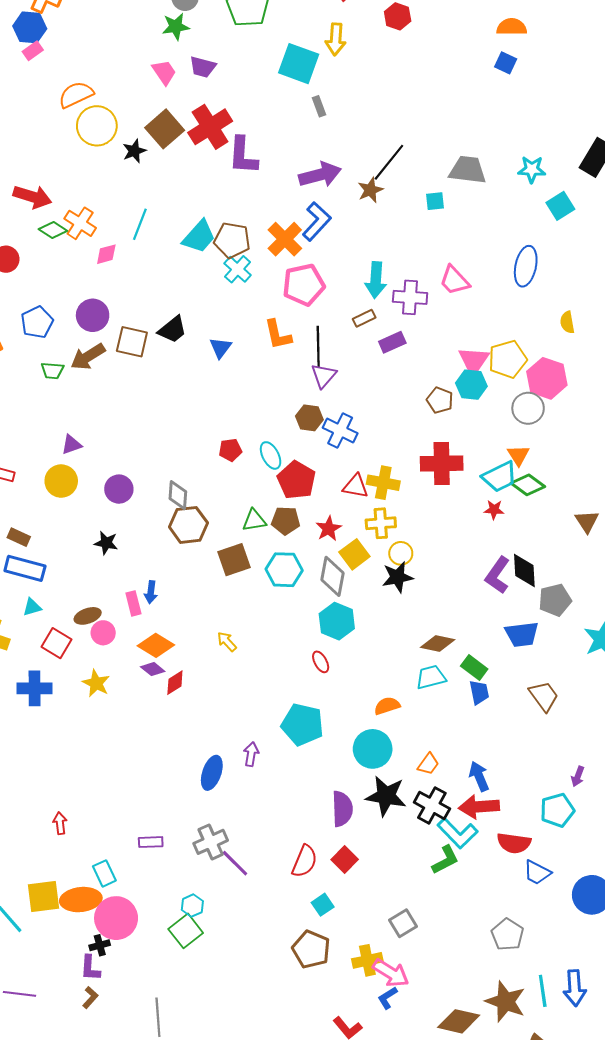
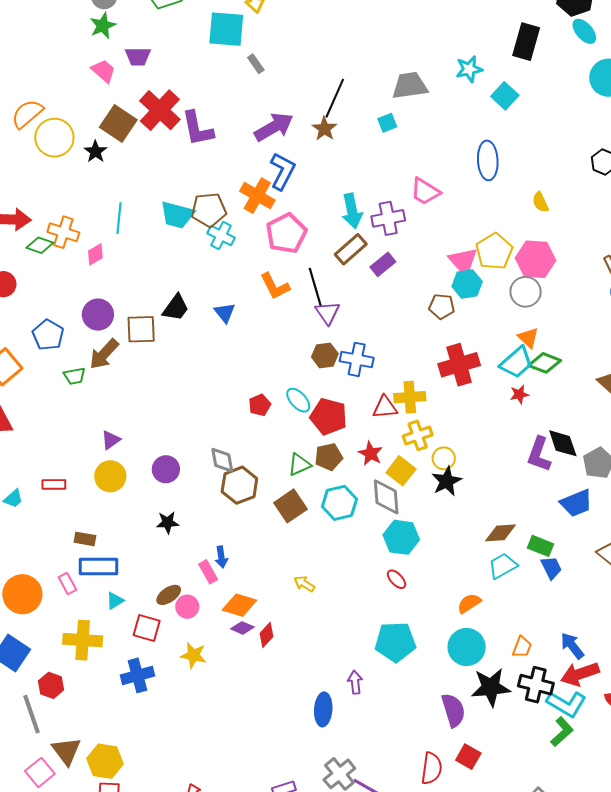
cyan trapezoid: (199, 237) -> (177, 215), turned 78
brown rectangle: (364, 318) -> (351, 249), size x1.5

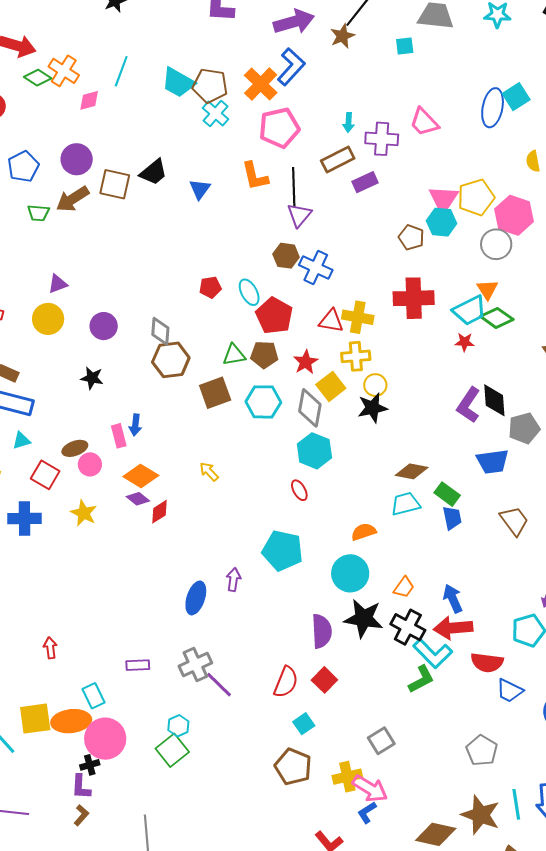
cyan square: (505, 96) -> (516, 97), moved
cyan arrow: (352, 211) -> (348, 123), size x0.6

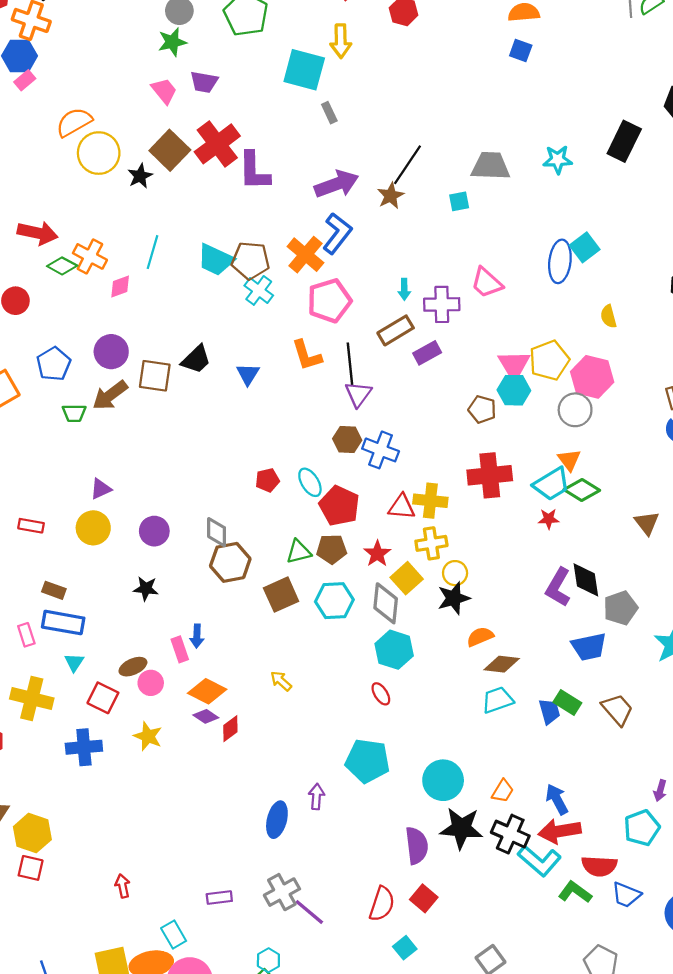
cyan triangle: (21, 441) -> (74, 662), turned -36
green rectangle: (447, 494) -> (567, 703), moved
orange semicircle: (364, 532) -> (480, 637), moved
green L-shape: (421, 679) -> (575, 892), moved, turned -112

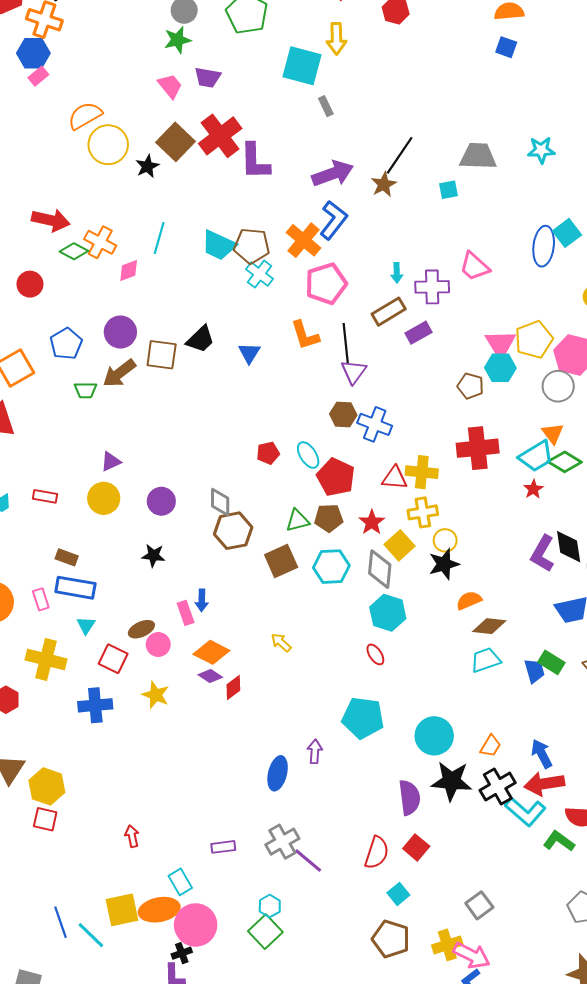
red star: (549, 519) -> (533, 489), turned -30
black cross: (510, 834) -> (498, 787), turned 36

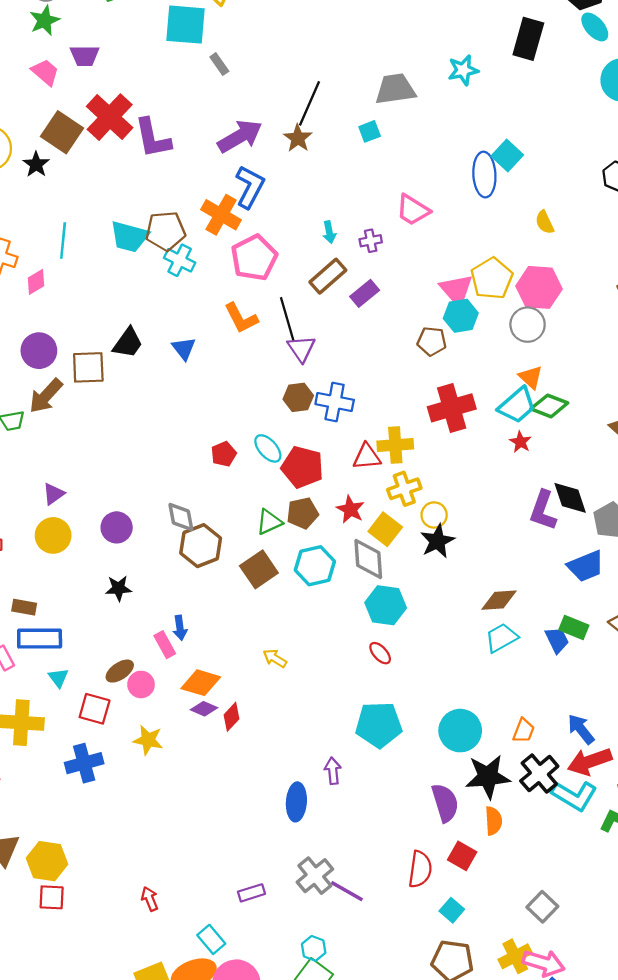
purple cross: (432, 287) -> (371, 241), size x0.6
orange semicircle: (469, 600) -> (493, 821), moved, turned 120

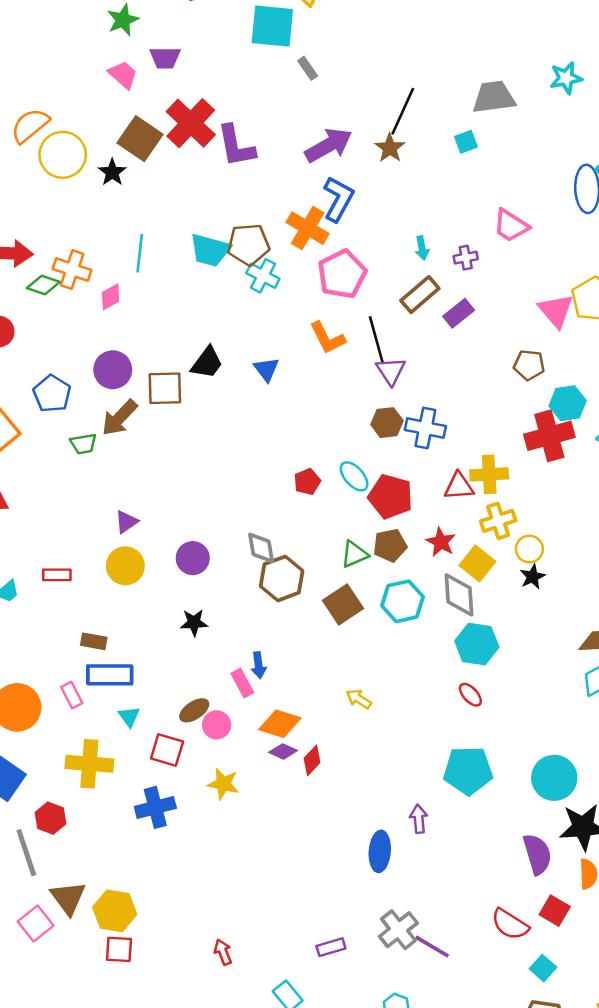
cyan hexagon: (461, 316) -> (568, 403), moved
black star: (437, 541) -> (533, 577), size x0.7
red semicircle: (420, 869) -> (510, 924), turned 114

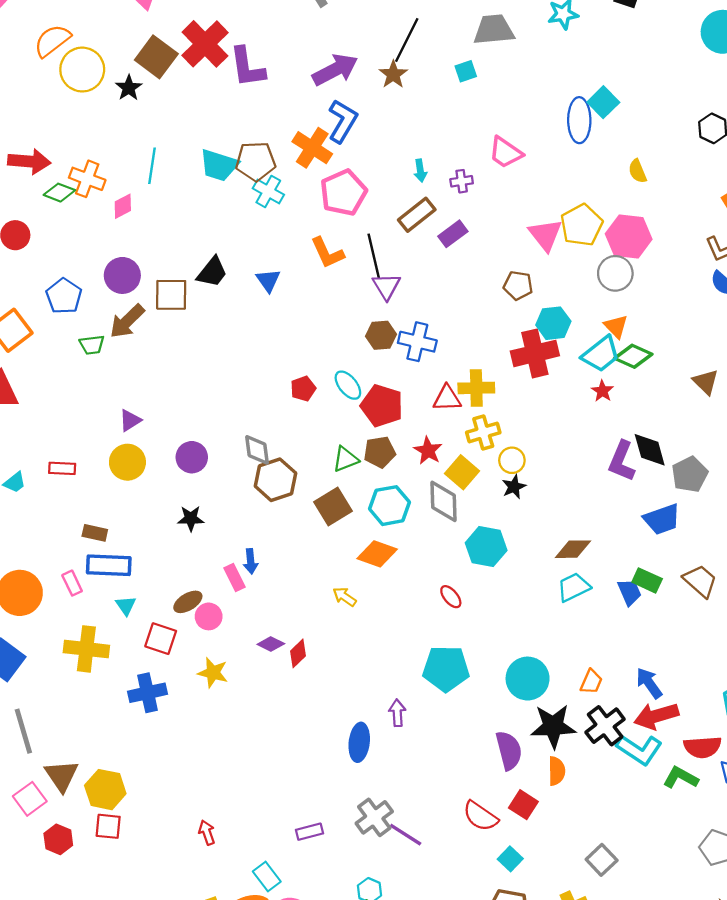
cyan hexagon: (477, 644) -> (486, 547), moved
orange diamond: (280, 724) -> (377, 554), moved
red hexagon: (50, 818) -> (58, 839), moved

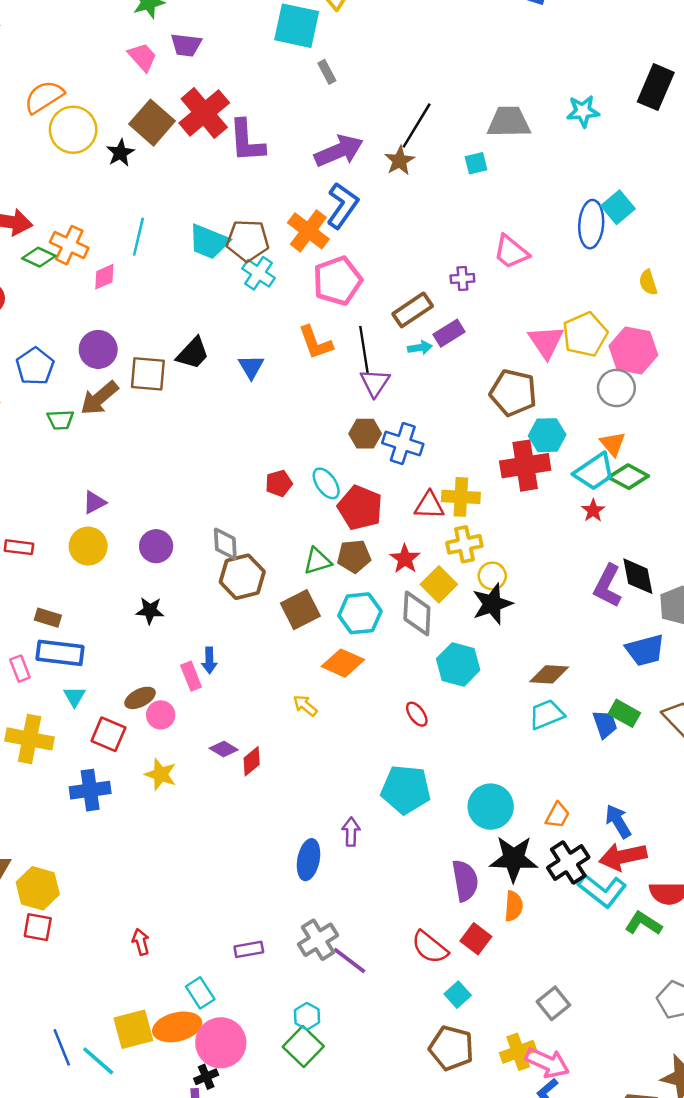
cyan arrow: (420, 171) -> (420, 348), moved, turned -95
brown pentagon: (518, 285) -> (513, 393), size x1.5
black star: (514, 487) -> (492, 604), size x1.6

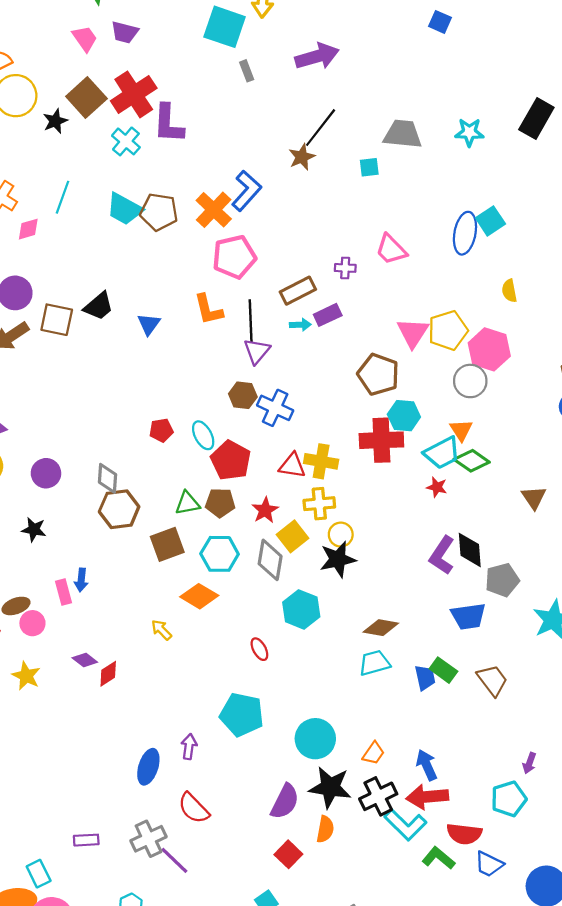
purple arrow: (339, 151) -> (317, 56), moved
cyan cross: (259, 273) -> (126, 141), moved
red star: (593, 511) -> (437, 487), turned -30
purple semicircle: (465, 881) -> (285, 802), turned 30
red semicircle: (430, 947) -> (194, 808), moved

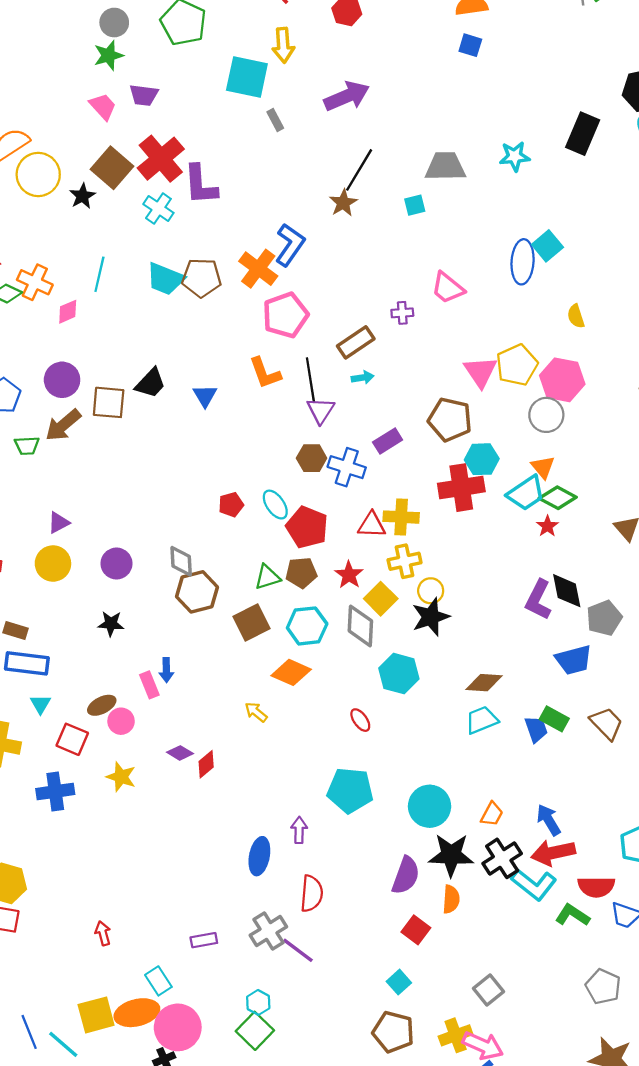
purple rectangle: (328, 315) -> (388, 441), moved
red star: (437, 487) -> (547, 526), moved, turned 30
red semicircle: (194, 808) -> (312, 894), turned -124

